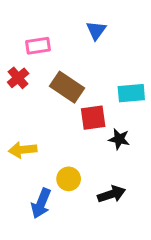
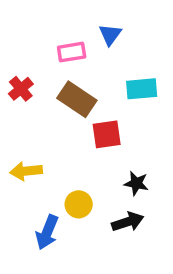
pink rectangle: (38, 46) -> (72, 52), moved
cyan rectangle: (131, 93) -> (142, 89), moved
black star: (119, 139) -> (136, 183), moved

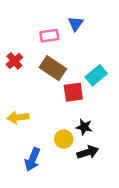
cyan rectangle: (142, 89) -> (96, 75), moved, turned -35
black star: (136, 183) -> (84, 127), moved
yellow circle: (79, 204) -> (64, 139), moved

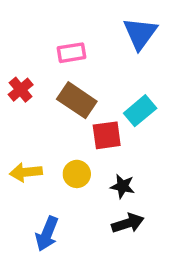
blue triangle: (76, 24) -> (140, 33), moved, size x1.5
yellow circle: (64, 139) -> (77, 174), moved

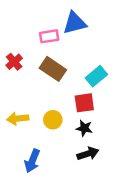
blue triangle: (140, 33) -> (75, 23), moved, turned 40
red square: (107, 135) -> (84, 103), moved

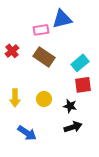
red square: (84, 103) -> (83, 85), moved
yellow arrow: (18, 119) -> (15, 98), turned -84
blue arrow: (32, 161) -> (27, 133), turned -78

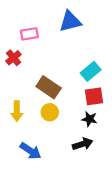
pink rectangle: (41, 30) -> (29, 34), moved
brown rectangle: (44, 57) -> (49, 87), moved
black star: (70, 106) -> (89, 119), moved

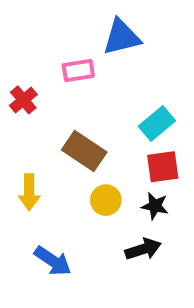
pink rectangle: (29, 34) -> (78, 70), moved
yellow circle: (50, 112) -> (106, 200), moved

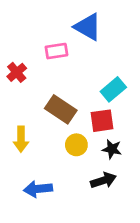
blue triangle: (122, 37) -> (88, 27), turned 44
red square: (163, 167) -> (102, 121), moved
blue arrow: (53, 261) -> (38, 189), turned 140

